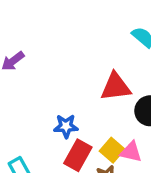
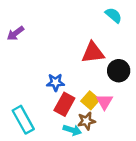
pink triangle: (131, 152) -> (104, 102), turned 48

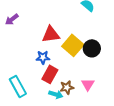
red triangle: (93, 53) -> (51, 34), moved
yellow square: (90, 100) -> (73, 45), moved, size x1.5
pink triangle: (104, 102) -> (88, 84), moved

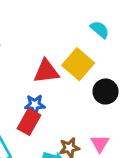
yellow square: (73, 45) -> (78, 64), moved
red rectangle: (50, 74) -> (29, 122), moved

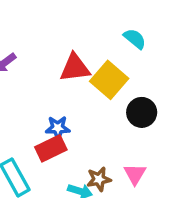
red triangle: (46, 71) -> (75, 68), moved
red rectangle: (29, 122) -> (51, 148), turned 35

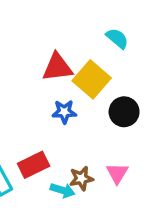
blue star: (58, 128) -> (64, 112), moved
red rectangle: (51, 148) -> (34, 165), moved

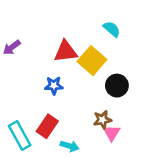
blue star: (64, 112) -> (54, 86), moved
red rectangle: (34, 165) -> (47, 126), turned -30
brown star: (81, 178) -> (102, 120), moved

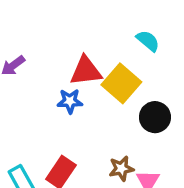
blue star: (54, 86) -> (70, 101), moved
brown star: (102, 120) -> (121, 169), moved

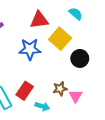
red triangle: (86, 71) -> (39, 20), moved
blue star: (70, 101) -> (30, 49), size x1.5

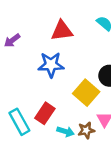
yellow square: (60, 39) -> (86, 93), moved
brown star: (60, 89) -> (86, 130), moved

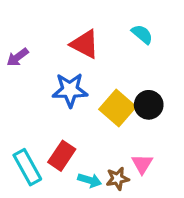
red triangle: (62, 31) -> (85, 44), turned 35
yellow square: (86, 93) -> (118, 108), moved

